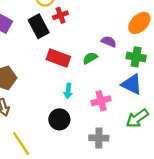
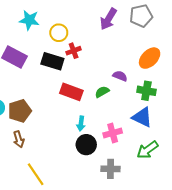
black rectangle: (39, 26) -> (52, 61), turned -45
black circle: (59, 119) -> (86, 145), moved

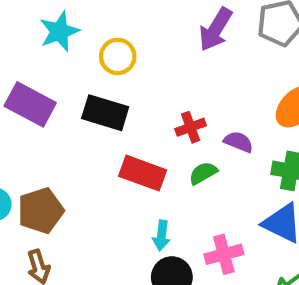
cyan star: (29, 20) -> (59, 31), turned -30
red cross: (74, 51) -> (191, 127), moved

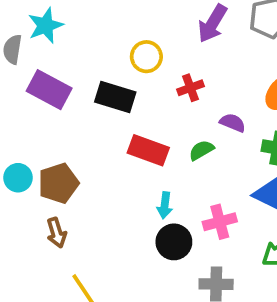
cyan star: (59, 31) -> (46, 25), moved
yellow circle: (118, 56) -> (146, 57), moved
red cross: (191, 127) -> (190, 88), moved

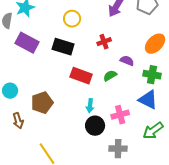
yellow circle: (146, 57) -> (72, 19), moved
brown pentagon: (58, 183) -> (42, 103), moved
brown arrow: (57, 233) -> (18, 121), moved

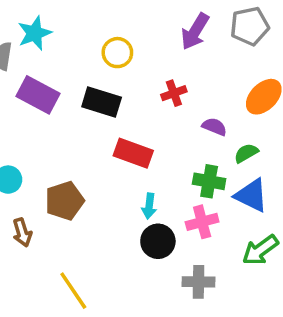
green cross: (152, 75) -> (209, 181), moved
green semicircle: (110, 76) -> (246, 153), moved

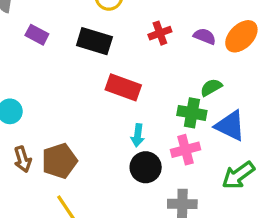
purple rectangle: (38, 95) -> (37, 35), size x0.6
purple semicircle: (214, 127) -> (205, 36), moved
green semicircle: (246, 153) -> (211, 87), moved
brown pentagon: (64, 201) -> (59, 161), moved

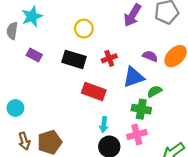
red cross: (160, 33) -> (109, 58), moved
blue triangle: (230, 126) -> (134, 77), moved, turned -45

